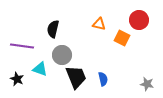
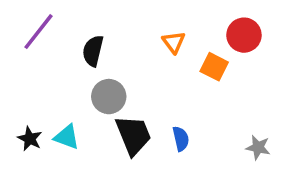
orange triangle: (99, 24) -> (174, 42), turned 40
purple line: (22, 46) -> (39, 32), moved, turned -60
cyan triangle: (40, 69) -> (67, 137), moved

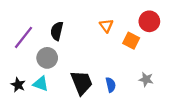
purple line: (39, 32) -> (24, 37), moved
gray circle: (109, 97) -> (47, 58), moved
gray star: (258, 147) -> (146, 79), moved

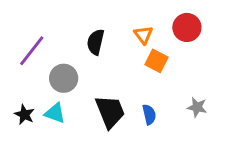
red circle: (149, 21) -> (187, 27), moved
black semicircle: (57, 31) -> (96, 42), moved
orange square: (131, 41) -> (156, 61), moved

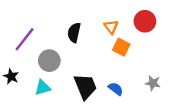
cyan triangle: (55, 113) -> (43, 88), turned -36
black star: (24, 115) -> (11, 76), moved
blue semicircle: (149, 115) -> (116, 89), turned -40

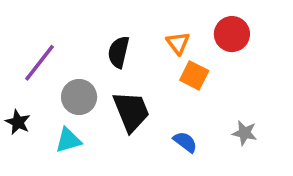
black trapezoid: (85, 86) -> (131, 111), moved

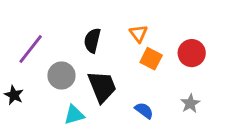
red circle: (232, 34) -> (192, 53), moved
gray star: (245, 133) -> (190, 104), turned 30
cyan triangle: (68, 140) -> (74, 115), moved

